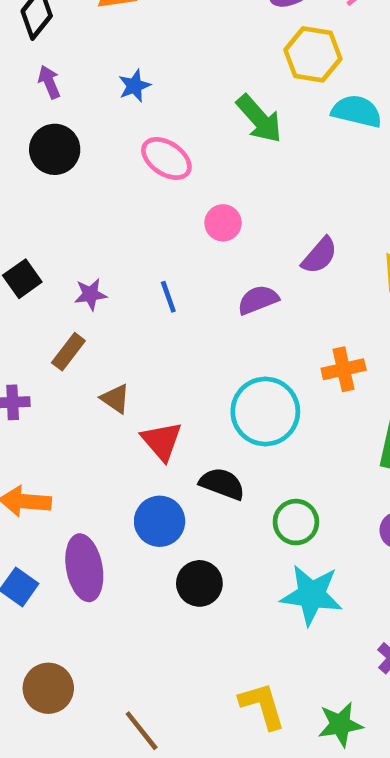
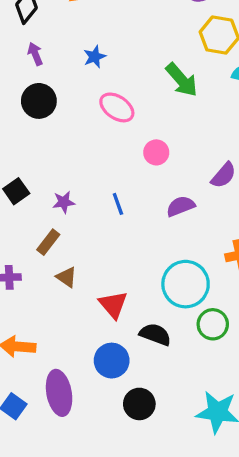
brown triangle: (115, 399) -> (67, 277), moved
green circle: (296, 522) -> (213, 324), moved

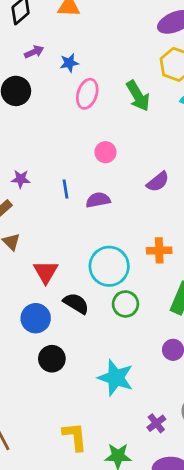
purple arrow: (35, 54) -> (34, 52), moved, turned 78
pink ellipse: (117, 107) -> (87, 94), moved, turned 64
purple semicircle: (181, 206) -> (98, 200), moved

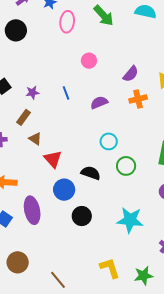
purple semicircle: (98, 200) -> (99, 103), moved
orange cross: (159, 250) -> (138, 99), moved
cyan circle: (109, 266) -> (109, 141), size x0.6
red triangle: (46, 272) -> (53, 159), moved

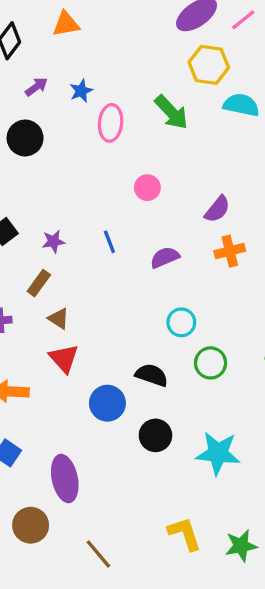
red triangle: (53, 159) -> (64, 358), moved
purple ellipse: (32, 210) -> (65, 479), moved
black circle: (82, 216) -> (155, 435), moved

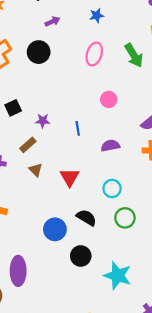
blue star: (81, 91) -> (97, 16), moved
red triangle: (64, 358) -> (70, 177), moved

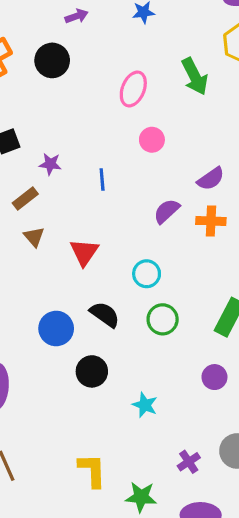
pink ellipse: (94, 54) -> (133, 89), moved
purple semicircle: (110, 146) -> (167, 211), moved, turned -36
cyan star: (118, 275) -> (145, 405), size x0.6

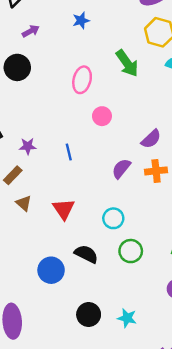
black circle: (92, 371) -> (89, 315), moved

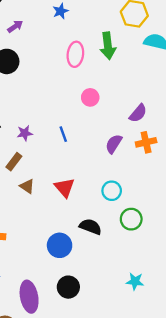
green arrow: (127, 63) -> (108, 46), turned 35
pink ellipse: (82, 80) -> (75, 54), moved
black circle: (89, 315) -> (68, 287), moved

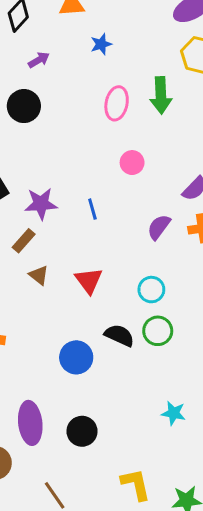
purple star: (25, 133) -> (41, 204), size x1.5
green circle: (131, 219) -> (158, 331), moved
black circle: (68, 287) -> (82, 431), moved

